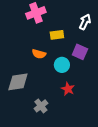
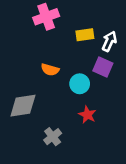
white arrow: (85, 22) -> (109, 41), moved
yellow rectangle: (57, 35) -> (85, 35), moved

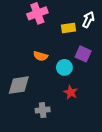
white arrow: (109, 41) -> (88, 20), moved
gray cross: (53, 137) -> (43, 110), turned 32

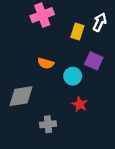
yellow rectangle: (69, 28) -> (77, 32), turned -64

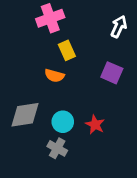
yellow rectangle: (77, 32) -> (67, 50), moved, turned -42
cyan circle: (73, 76) -> (63, 122), moved
gray cross: (48, 124) -> (57, 148), turned 35

